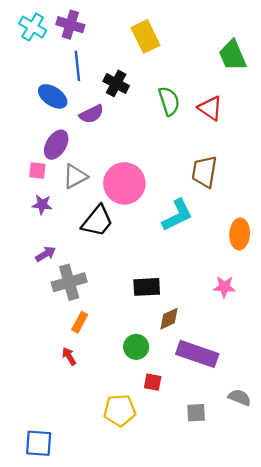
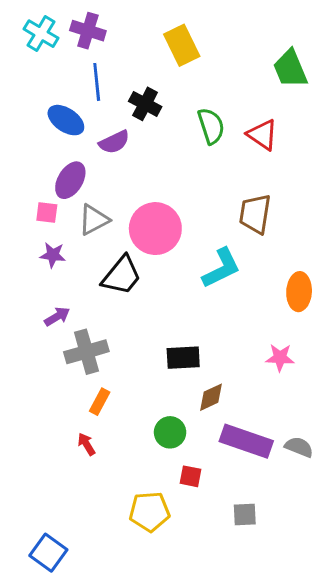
gray semicircle: (240, 397) -> (299, 447), moved
blue square: (39, 443) -> (48, 553), turned 32

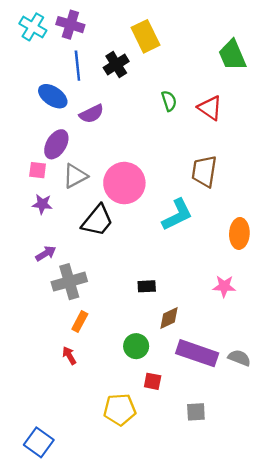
black cross: (145, 104) -> (116, 64), moved, turned 30
green semicircle: (211, 126) -> (169, 101), size x0.7
black rectangle: (183, 358) -> (147, 286), size x0.7

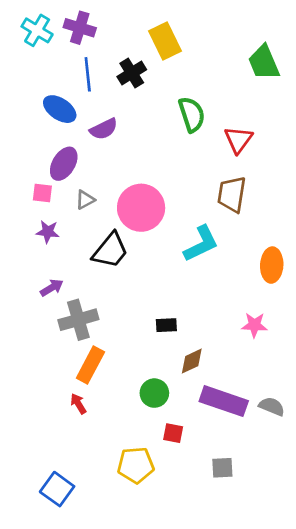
green semicircle: (169, 101) -> (192, 114), size x1.5
red triangle: (210, 108) -> (238, 140), moved, turned 32
gray triangle: (75, 176) -> (85, 200), size x0.7
orange rectangle: (80, 321) -> (90, 365), size x1.5
blue square: (39, 442) -> (57, 489), moved

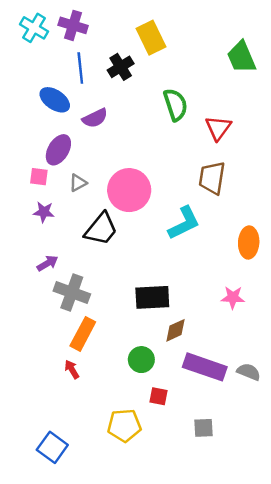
gray cross: (78, 320) -> (72, 293), turned 36
black rectangle: (166, 325) -> (152, 297), size x1.8

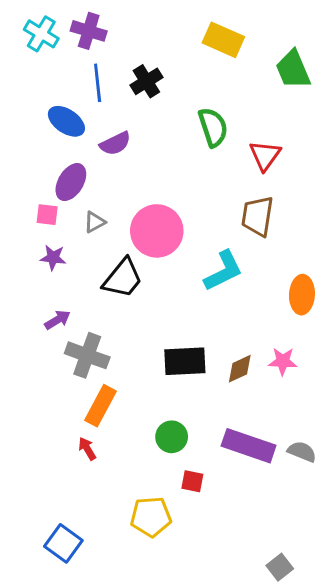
yellow rectangle: (151, 38) -> (223, 40), moved, turned -40
brown diamond: (175, 330) -> (240, 369), moved
gray square: (204, 428) -> (280, 567), moved, turned -35

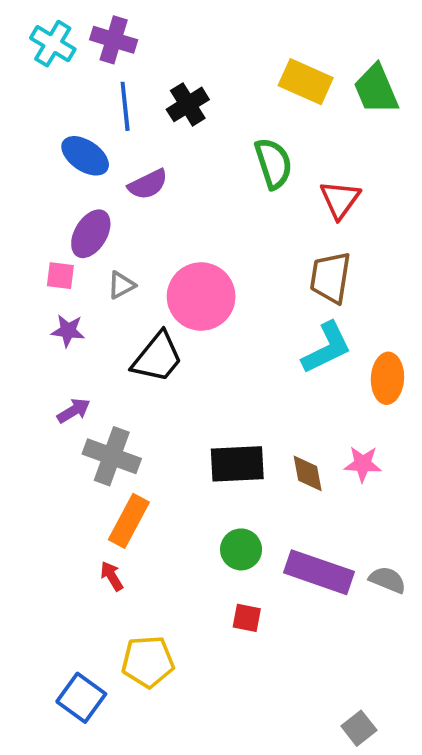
yellow rectangle: (223, 40) -> (306, 82), moved
cyan L-shape: (223, 271) -> (327, 348), moved
brown diamond: (240, 369) -> (308, 473), turned -76
green circle: (172, 437) -> (241, 549), moved
yellow pentagon: (151, 517) -> (148, 662), moved

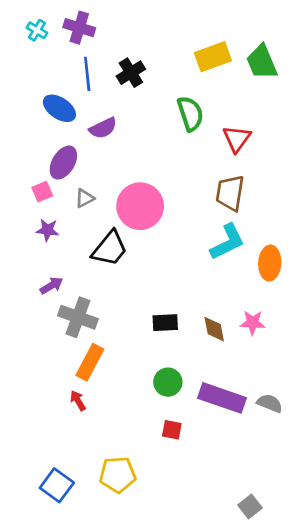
cyan cross: (53, 44) -> (37, 30), size x0.7
yellow rectangle: (306, 82) -> (213, 57), turned -44
pink square: (60, 276) -> (42, 192), turned -30
black rectangle: (237, 464) -> (165, 323), size x0.7
yellow pentagon: (148, 662) -> (118, 475), moved

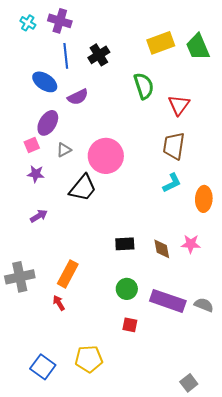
cyan L-shape: (227, 242) -> (172, 183), size x0.7
gray cross: (78, 317) -> (20, 277), moved, turned -32

